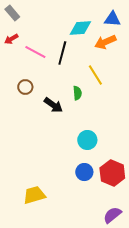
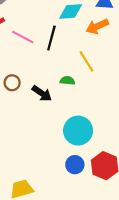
brown circle: (25, 87) -> (12, 83), moved
green semicircle: (77, 93) -> (67, 81), turned -80
cyan circle: (87, 140) -> (78, 131), size x1.4

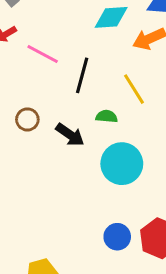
black line: (51, 38) -> (82, 75), moved
cyan circle: (78, 131) -> (122, 164), moved

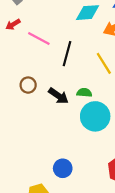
green semicircle: (107, 116) -> (84, 93), moved
blue circle: (117, 237) -> (63, 168), moved

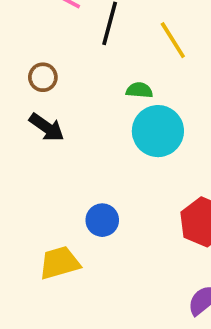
black arrow: (58, 96) -> (47, 127), moved

